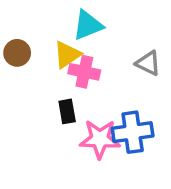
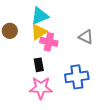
cyan triangle: (88, 25) -> (40, 16), moved
pink star: (100, 139) -> (41, 88), moved

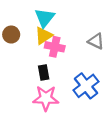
cyan triangle: (40, 16) -> (45, 18), turned -30
blue cross: (77, 77) -> (86, 86), turned -30

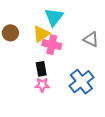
cyan triangle: (45, 18) -> (54, 17), moved
pink star: (46, 98) -> (42, 85), moved, size x0.6

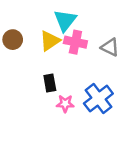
pink cross: (52, 45) -> (75, 42), moved
pink star: (42, 85) -> (65, 104), moved

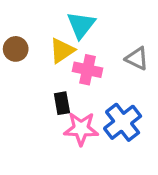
pink cross: (75, 42) -> (87, 70), moved
pink star: (65, 104) -> (81, 129), size x1.5

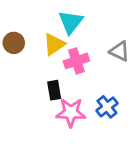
pink cross: (87, 70) -> (76, 61), turned -30
blue cross: (123, 122) -> (107, 107), size x0.7

